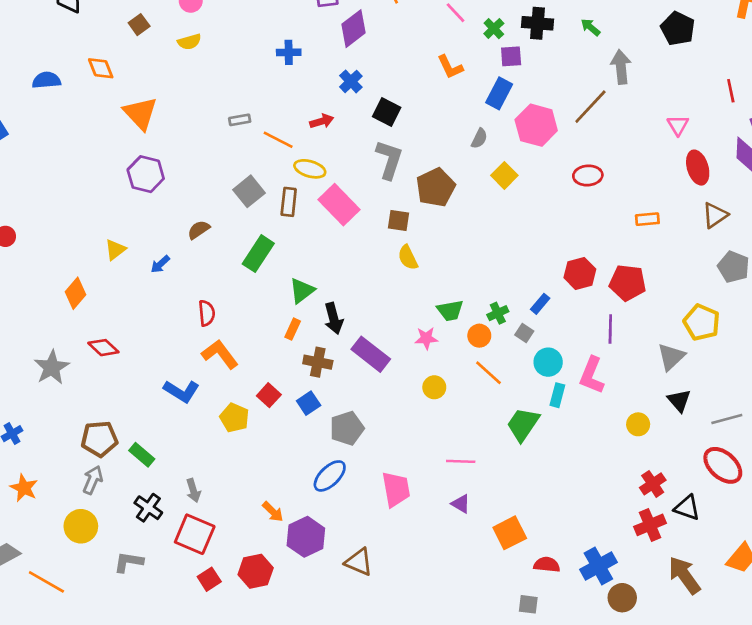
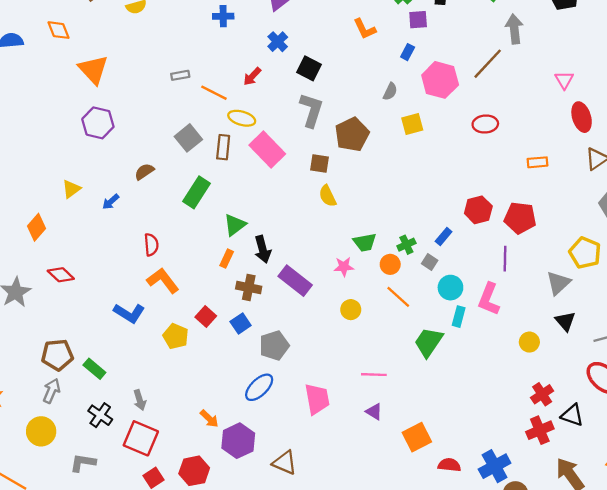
blue rectangle: (499, 93) -> (408, 52), size x0.6
red arrow: (322, 121) -> (252, 76), turned 150
yellow square: (504, 175) -> (412, 124), turned 30

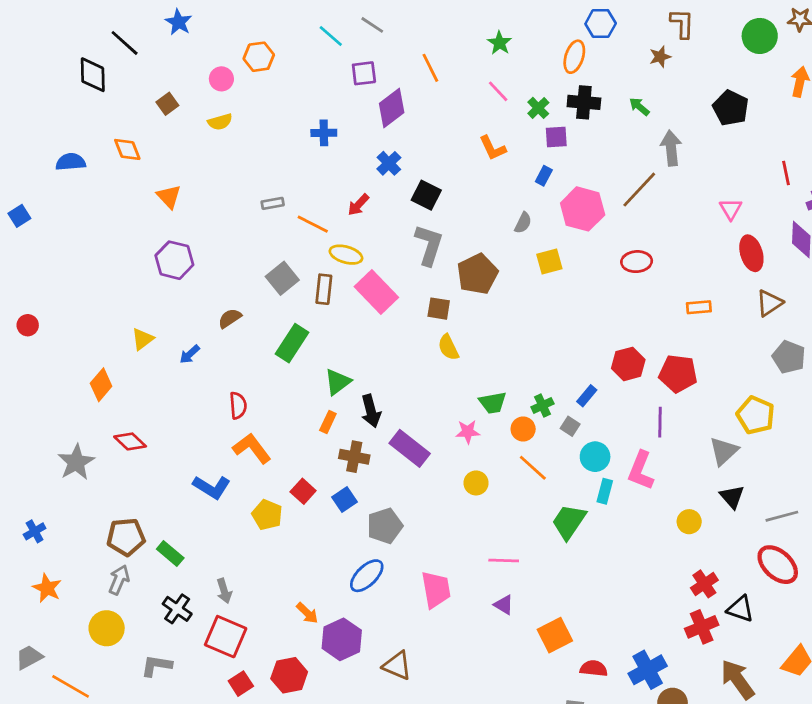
orange triangle: (93, 70) -> (169, 197), size x0.7

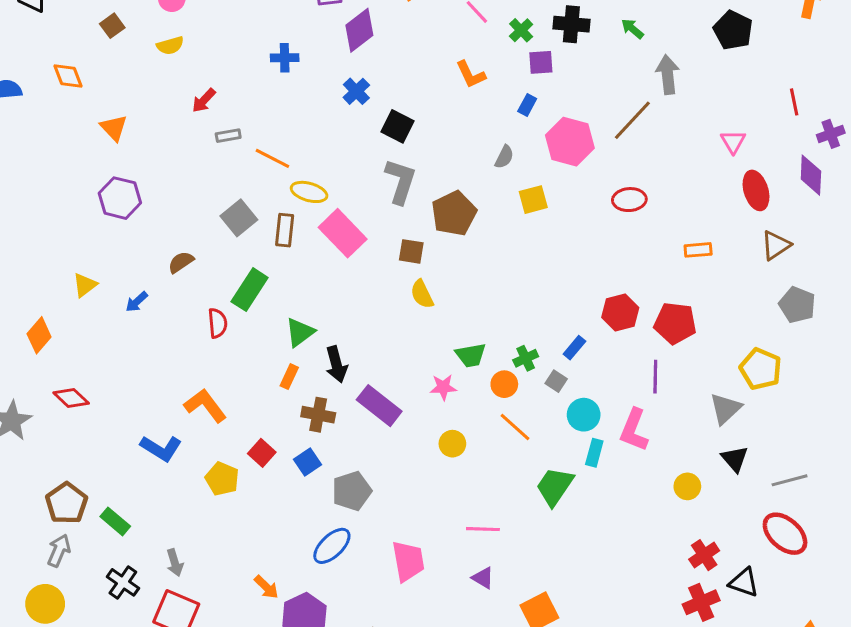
red arrow: (358, 205) -> (204, 100), moved
red semicircle: (238, 405) -> (217, 323), moved
brown pentagon: (126, 537) -> (66, 503), turned -30

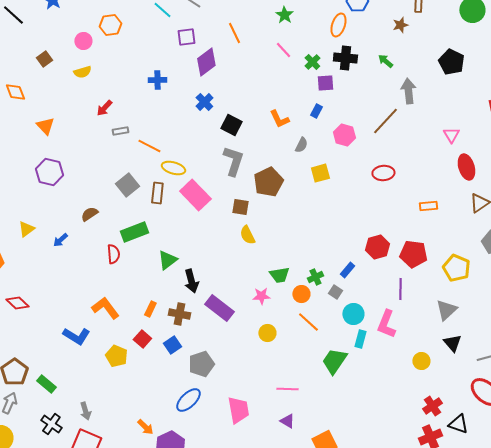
orange L-shape: (471, 74) -> (279, 119), moved
pink hexagon: (570, 142) -> (344, 135), size x0.7
green rectangle: (250, 290) -> (134, 232), turned 36
yellow pentagon: (761, 369) -> (456, 268), moved
orange rectangle: (289, 377) -> (150, 309), moved

